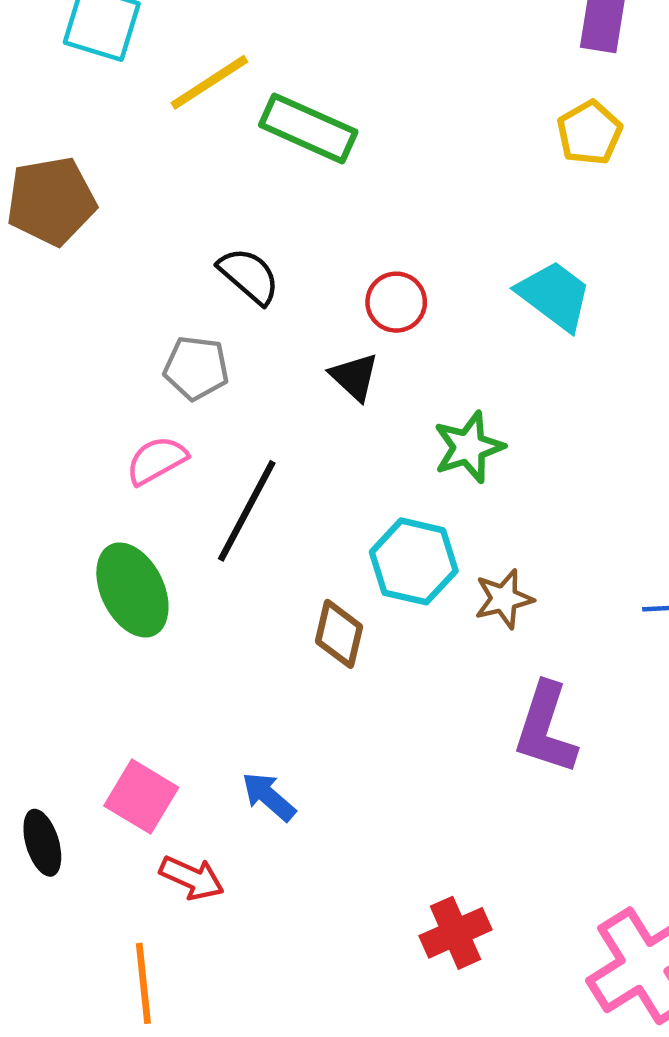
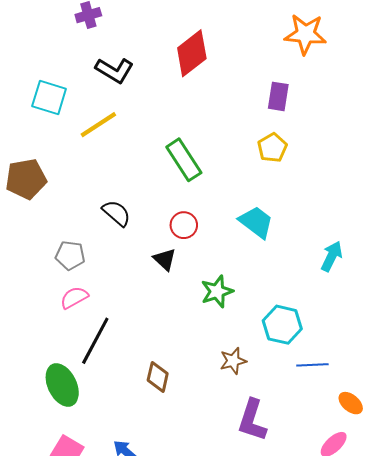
green rectangle: (308, 128) -> (184, 160), moved, turned 33
gray pentagon: (196, 368) -> (70, 255), moved
black line: (247, 511) -> (95, 341), moved
cyan hexagon: (414, 561) -> (282, 325), moved
green ellipse: (132, 590) -> (62, 385), moved

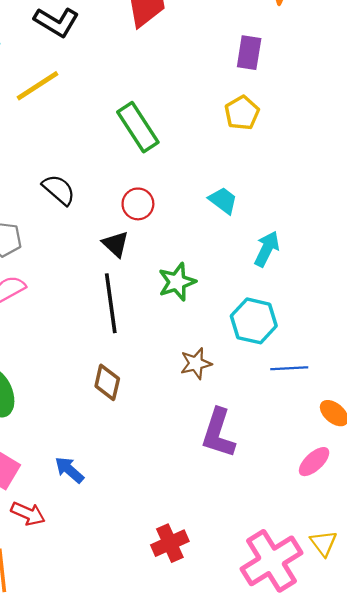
cyan trapezoid: (256, 222) -> (223, 200), size x0.7
cyan arrow: (332, 256) -> (267, 249), moved
black line: (95, 341) -> (111, 303), moved, turned -36

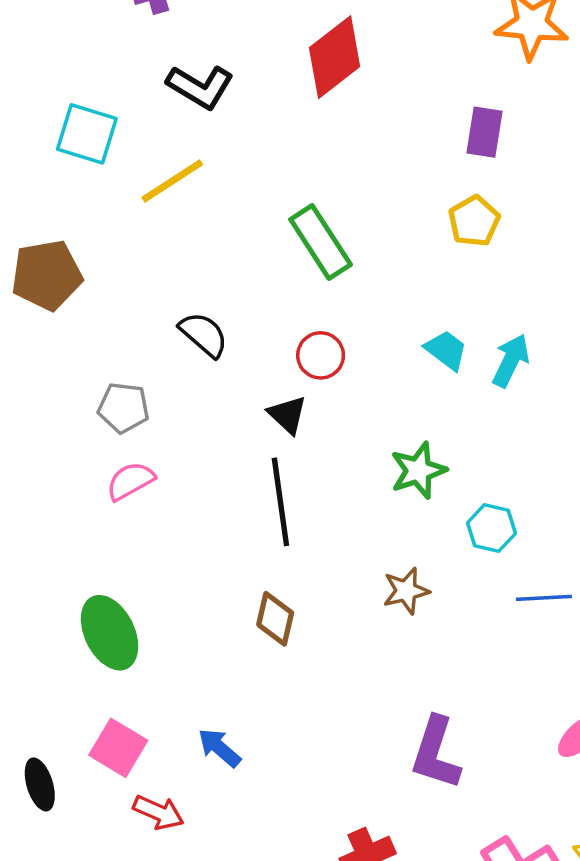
cyan arrow: (267, 249) -> (511, 361), moved
green star: (177, 282) -> (418, 470), moved
cyan hexagon: (254, 321) -> (492, 528), size x0.7
purple L-shape: (218, 433) -> (436, 753), moved

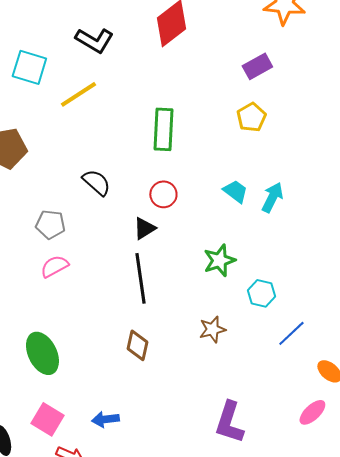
purple rectangle: (485, 132) -> (257, 66), turned 52
green rectangle: (321, 242) -> (163, 129), turned 36
black triangle: (287, 415) -> (144, 228), turned 45
blue line: (544, 598) -> (291, 333), turned -40
blue arrow: (219, 748) -> (105, 419), turned -48

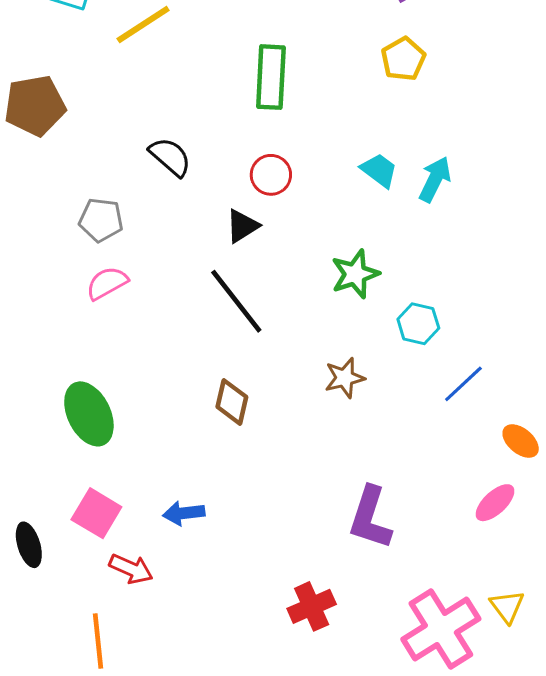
black line: (140, 278) -> (236, 301), turned -30

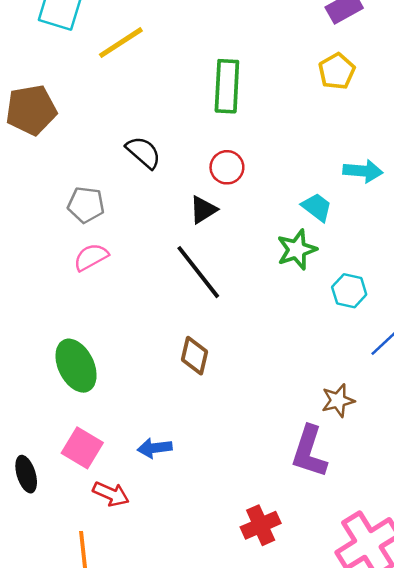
cyan trapezoid: (379, 170) -> (317, 207), moved
cyan arrow: (435, 179) -> (363, 171), turned 69
brown star: (345, 378) -> (338, 401), moved

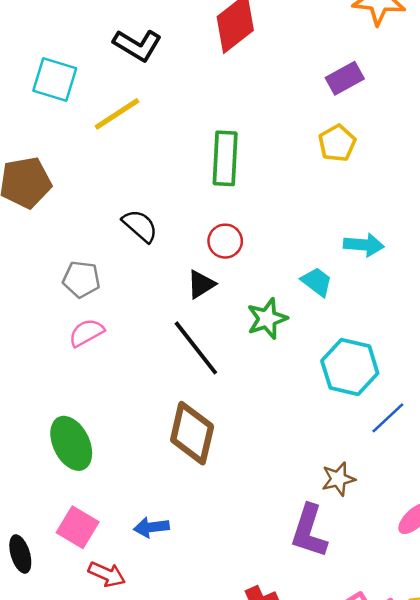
green star: (297, 250) -> (267, 319), moved
cyan hexagon: (349, 291) -> (350, 367), size x1.6
brown diamond: (195, 356) -> (192, 433), size x1.6

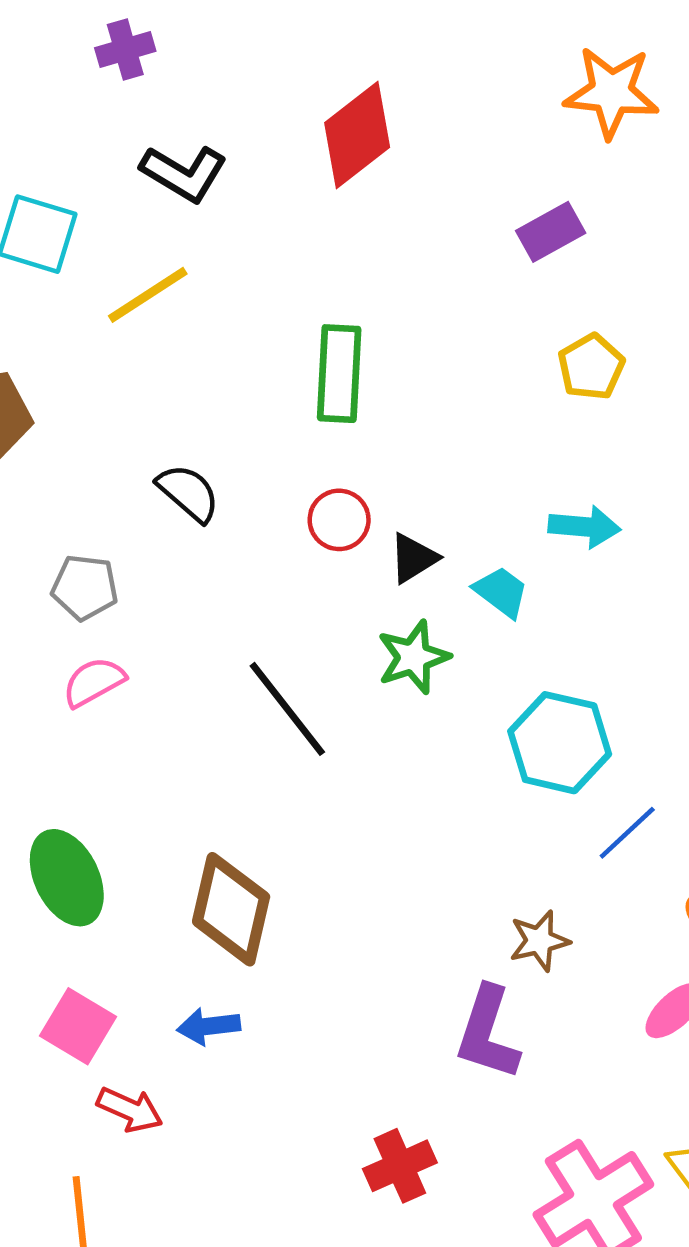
yellow pentagon: (337, 143) -> (591, 367), moved
black triangle: (201, 284) -> (413, 558), moved
brown diamond: (192, 433) -> (231, 909), moved

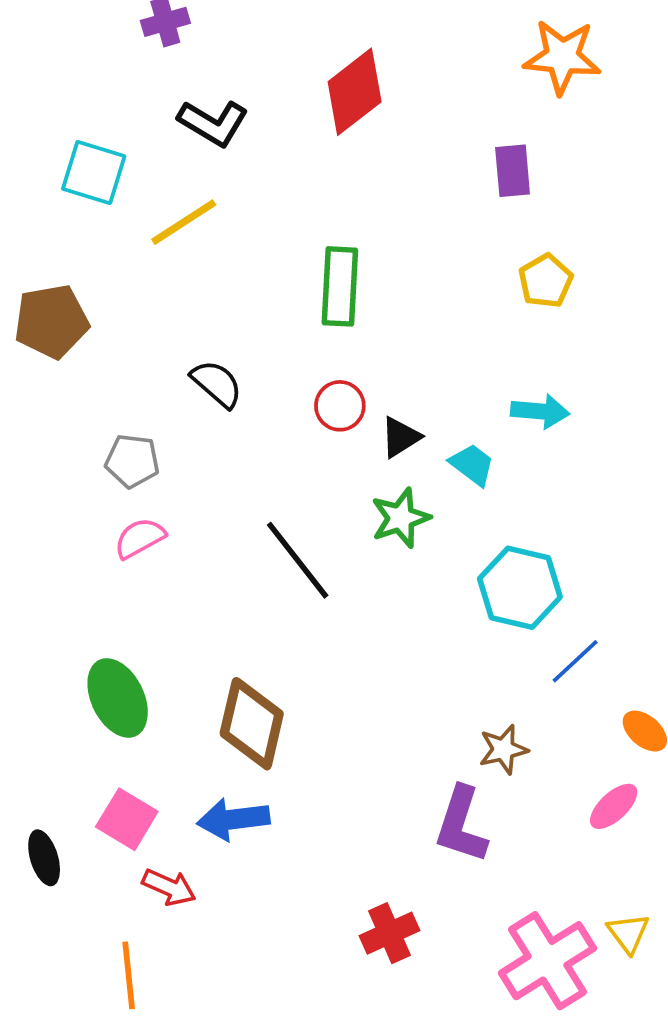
purple rectangle: (551, 232) -> (513, 171), turned -66
blue arrow: (209, 1026) -> (233, 819), size x1.4

